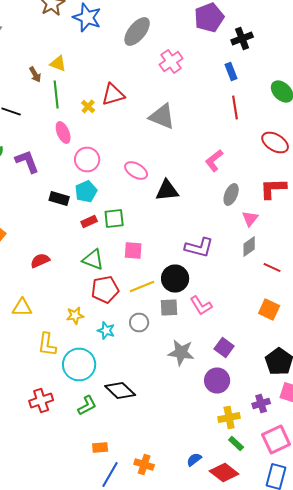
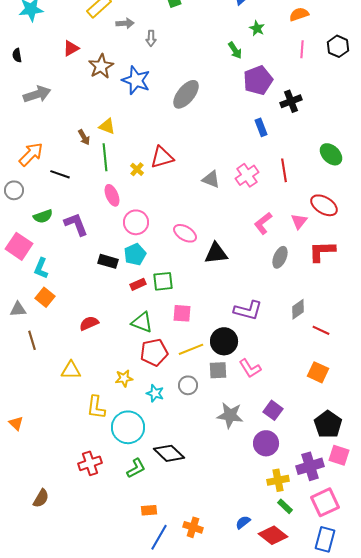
pink cross: (171, 62) -> (247, 175), moved
blue rectangle: (231, 72) -> (261, 127), moved
gray triangle: (162, 116) -> (211, 179), size x0.7
pink triangle: (250, 218) -> (299, 221), moved
purple cross: (261, 404) -> (310, 466), size x1.5

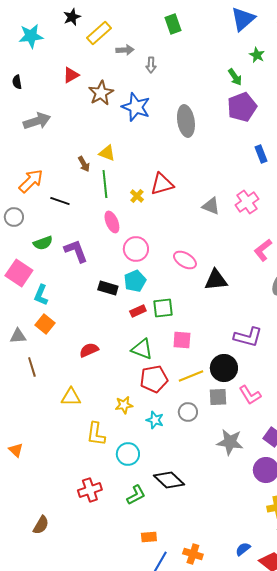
purple pentagon: (258, 80) -> (242, 107), moved
gray ellipse: (186, 94) -> (186, 121), turned -48
cyan circle: (128, 427) -> (128, 454), size x0.7

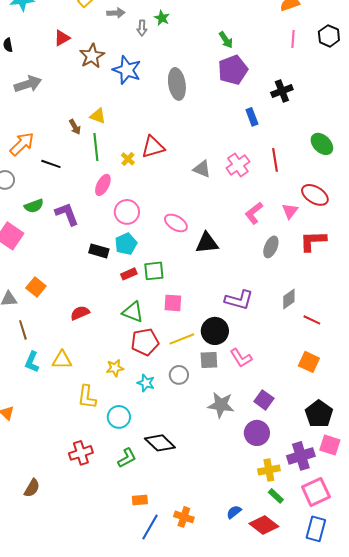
green star: (257, 55) -> (162, 18), moved
pink ellipse: (112, 222) -> (103, 185), turned 50
cyan L-shape: (41, 295) -> (32, 362), moved

